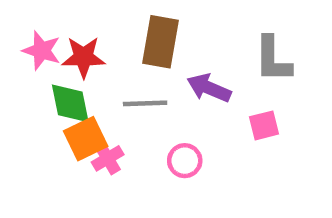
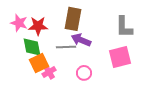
purple arrow: (209, 88) -> (81, 40), moved
pink square: (264, 125) -> (120, 57), size x1.6

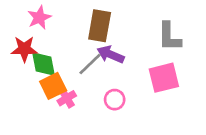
pink star: (19, 23) -> (39, 17), moved, turned 30
red star: (38, 26) -> (24, 49), moved
gray line: (66, 47) -> (90, 64), turned -42

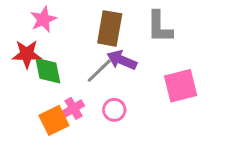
gray L-shape: (169, 37) -> (159, 27), moved
orange square: (53, 86) -> (54, 120), moved
pink circle: (115, 100) -> (114, 110), moved

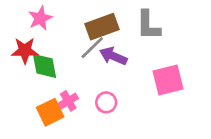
brown rectangle: (110, 28) -> (102, 27), turned 60
gray line: (99, 71) -> (92, 48), moved

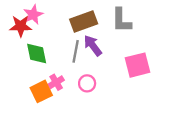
gray line: (92, 48) -> (76, 51), moved, turned -35
red star: (25, 50) -> (21, 26), moved
purple arrow: (113, 56) -> (93, 46), turned 30

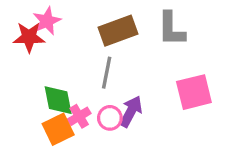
purple arrow: (93, 46) -> (131, 111), moved, turned 65
green diamond: (37, 54) -> (58, 100), moved
pink circle: (87, 83) -> (110, 118), moved

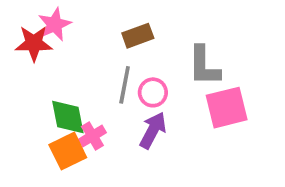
gray L-shape: (171, 29) -> (204, 66), moved
brown rectangle: (118, 31) -> (138, 36), size x0.7
pink circle: (110, 118) -> (153, 92), moved

